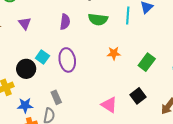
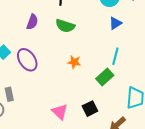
cyan line: (128, 15) -> (115, 56), moved
purple ellipse: (67, 60) -> (27, 60), turned -35

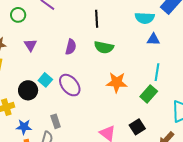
blue triangle: (115, 23) -> (153, 39), turned 40
orange star: (74, 62) -> (117, 82), size x1.5

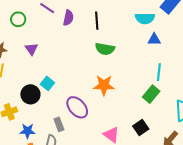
purple semicircle: (71, 47) -> (68, 18), moved
orange star: (117, 82) -> (104, 85), moved
purple ellipse: (70, 85) -> (77, 107), moved

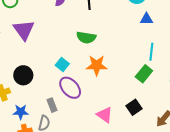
purple triangle: (32, 49) -> (24, 30), size x1.6
green semicircle: (105, 49) -> (86, 37), moved
cyan square: (47, 83) -> (62, 65), moved

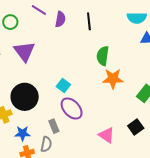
green semicircle: (86, 37) -> (103, 56), moved, turned 90
orange star: (97, 65) -> (113, 79), moved
black circle: (23, 75) -> (25, 97), size x1.4

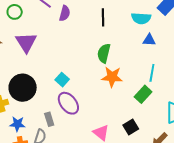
black line: (89, 21) -> (103, 17), moved

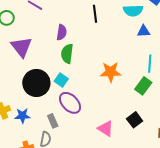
purple semicircle: (65, 13) -> (62, 32), moved
green semicircle: (104, 53) -> (67, 54), moved
black circle: (23, 88) -> (36, 83), moved
blue star: (17, 124) -> (22, 116), moved

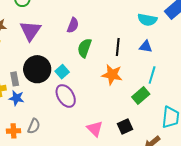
black line: (95, 14) -> (118, 47), moved
blue triangle: (143, 31) -> (146, 47), moved
green semicircle: (67, 54) -> (85, 48), moved
gray rectangle: (53, 121) -> (15, 79), moved

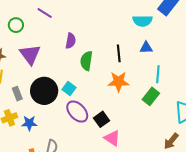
gray rectangle: (15, 79) -> (17, 94), moved
black square: (125, 127) -> (102, 119), moved

